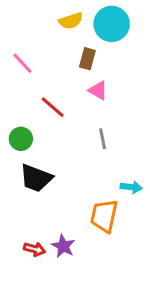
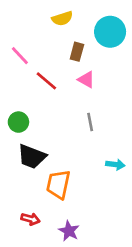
cyan circle: (112, 24) -> (110, 32), moved
red line: (53, 107) -> (46, 81), moved
orange trapezoid: (104, 216) -> (58, 184), moved
purple star: (63, 246) -> (69, 231), moved

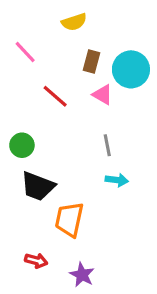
cyan circle: (110, 32) -> (131, 69), moved
pink line: (20, 56) -> (25, 52), moved
cyan arrow: (115, 164) -> (117, 180), moved

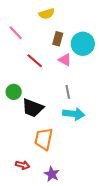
cyan arrow: (117, 180) -> (74, 114), size x1.5
black trapezoid: (38, 186) -> (33, 108), moved

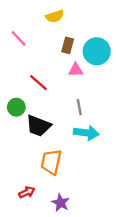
pink triangle: (65, 60) -> (76, 70), turned -32
red line: (35, 61) -> (38, 83), moved
red arrow: (23, 165) -> (27, 192), turned -40

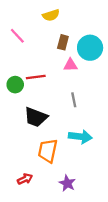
red line: (38, 83) -> (36, 77), turned -48
green circle: (16, 107) -> (15, 85), moved
cyan arrow: (86, 133) -> (80, 137), moved
purple star: (61, 203) -> (67, 183), moved

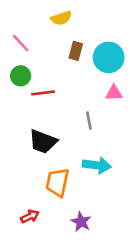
pink triangle: (70, 65) -> (114, 93), moved
green circle: (15, 85) -> (21, 76), moved

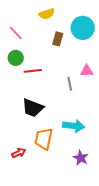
cyan circle: (109, 57) -> (83, 28), moved
gray line: (89, 121) -> (70, 84), moved
red arrow: (30, 216) -> (19, 153), moved
purple star: (81, 222) -> (81, 158), moved

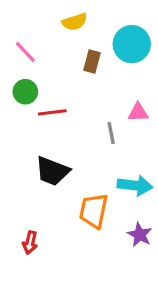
cyan arrow: (74, 126) -> (135, 185), moved
orange trapezoid: (44, 139) -> (94, 211), moved
red arrow: (19, 153) -> (30, 243), turned 128
purple star: (81, 158) -> (140, 235), moved

